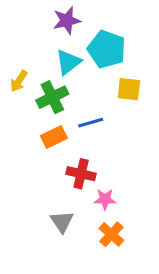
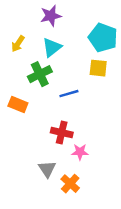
cyan pentagon: (107, 49) -> (103, 38), moved
yellow arrow: (19, 81) -> (18, 44), moved
orange rectangle: (54, 137) -> (18, 104), moved, turned 48
orange cross: (111, 234) -> (70, 184), moved

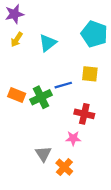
purple star: (51, 16) -> (14, 14), moved
yellow square: (98, 68) -> (90, 74), moved
green cross: (40, 74) -> (41, 97), moved
red cross: (62, 132) -> (84, 114), moved

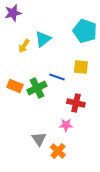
yellow arrow: (17, 40) -> (24, 46), moved
blue line: (63, 85) -> (57, 77), turned 35

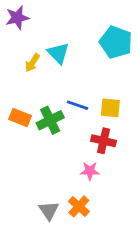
cyan triangle: (43, 39) -> (58, 53), turned -36
yellow square: (81, 67) -> (110, 108), moved
gray triangle: (39, 139) -> (49, 211), moved

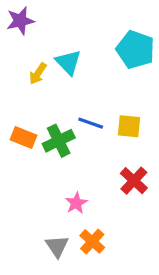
red cross: (104, 141) -> (134, 181), moved, turned 30
pink star: (90, 171) -> (76, 203), moved, turned -30

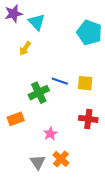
cyan triangle: (68, 62) -> (37, 22), moved
orange rectangle: (23, 138) -> (16, 119), moved, turned -42
red cross: (134, 181) -> (88, 119), turned -36

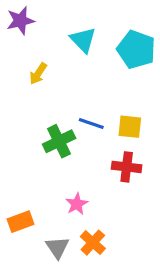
cyan triangle: (37, 22) -> (83, 40), moved
orange rectangle: (16, 119) -> (20, 222), moved
red cross: (88, 119) -> (127, 167), moved

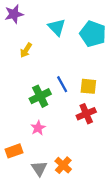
blue line: (91, 124) -> (62, 84), turned 42
red cross: (127, 167) -> (86, 114), turned -30
pink star: (77, 204) -> (38, 128), moved

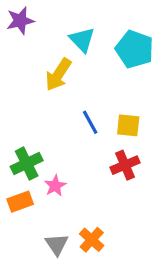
yellow arrow: (26, 50) -> (58, 75), moved, size x1.5
green cross: (40, 96) -> (27, 163), moved
orange rectangle: (14, 151) -> (20, 202), moved

